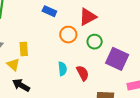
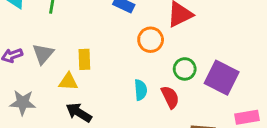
green circle: (95, 42) -> (185, 69), moved
yellow triangle: (13, 64) -> (68, 82), turned -40

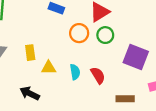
green circle: (185, 69) -> (105, 35), moved
yellow triangle: (68, 82) -> (49, 68), moved

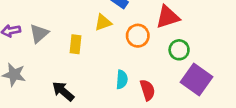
green circle: (105, 35) -> (179, 50), moved
yellow triangle: (49, 68) -> (103, 22), moved, turned -32

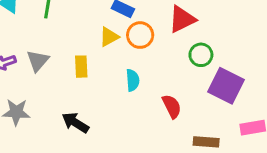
orange circle: (138, 36) -> (140, 35), moved
cyan semicircle: (122, 79) -> (133, 80), moved

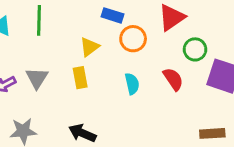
yellow triangle: (109, 37) -> (89, 47), moved
red semicircle: (172, 106) -> (173, 79), moved

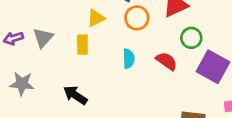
red semicircle: (173, 79) -> (167, 61), turned -30

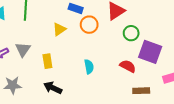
yellow rectangle: (82, 45) -> (47, 61), moved
cyan semicircle: (129, 59) -> (89, 67), moved
red semicircle: (167, 61) -> (128, 66), moved

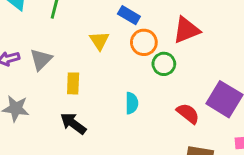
yellow triangle: (59, 29) -> (99, 41), turned -40
green circle: (131, 33) -> (164, 64), moved

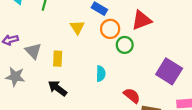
gray triangle: (41, 59) -> (33, 51), moved, turned -30
red semicircle: (188, 113) -> (132, 96), moved

